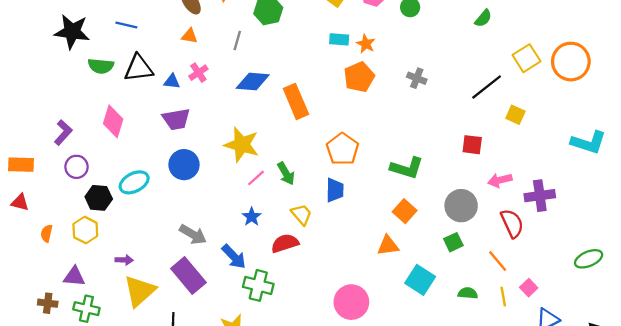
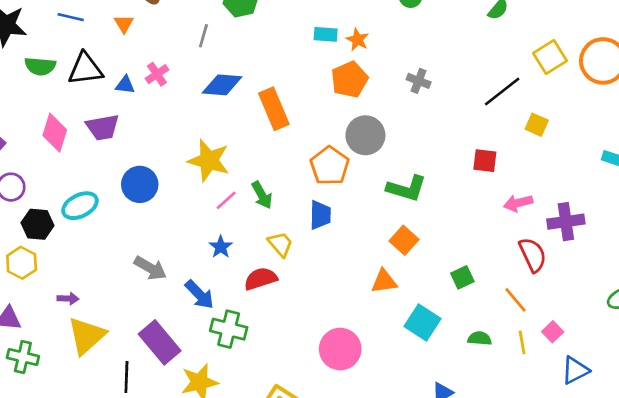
orange triangle: (190, 36) -> (124, 24), moved, turned 49
purple trapezoid: (176, 119) -> (103, 127), moved
gray circle: (461, 206) -> (365, 135), moved
purple rectangle: (188, 275) -> (160, 342), moved

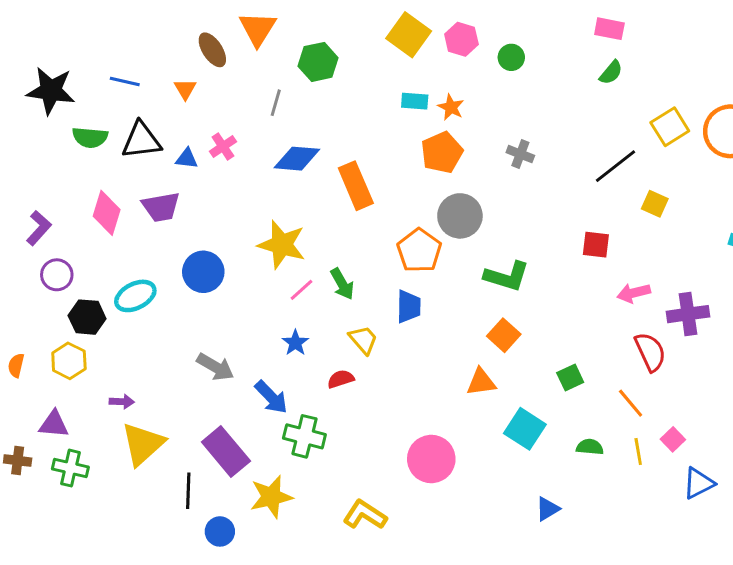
red semicircle: (261, 279) -> (341, 379), size x0.7

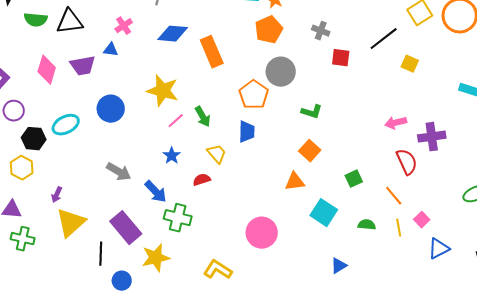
blue triangle: (187, 159) -> (111, 50), moved
red square: (596, 245) -> (341, 58), moved
green L-shape: (507, 276) -> (312, 112), size x0.7
purple arrow: (122, 402) -> (57, 195), turned 112

